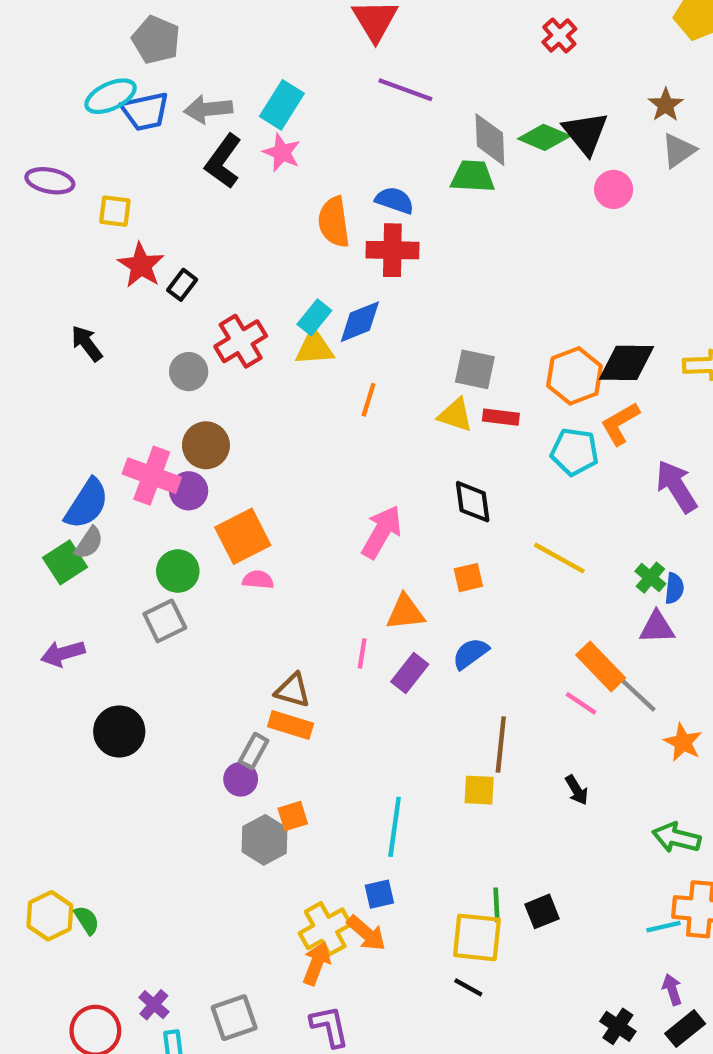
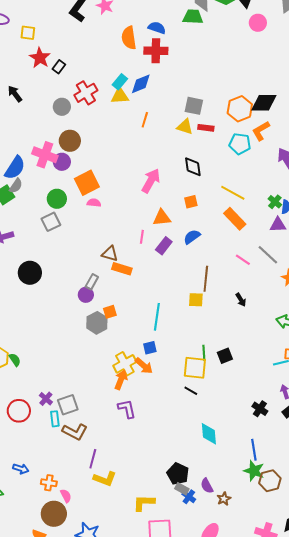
orange rectangle: (601, 666) -> (235, 219), moved
orange rectangle: (291, 725) -> (122, 269), moved
gray square: (234, 1018) -> (68, 405), moved

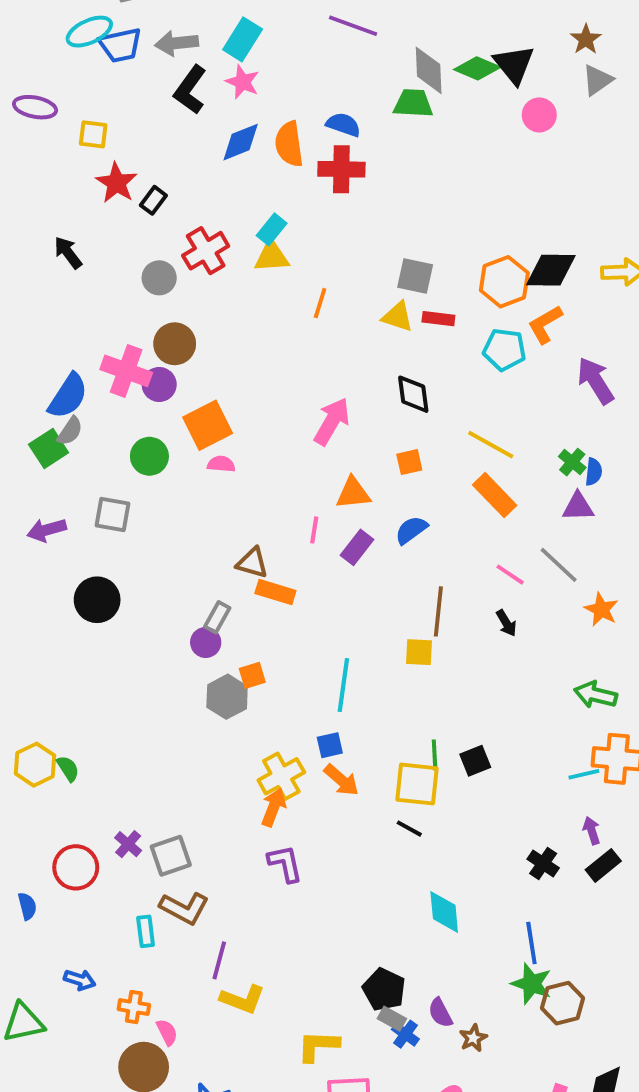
blue diamond: (141, 84) -> (241, 142), moved
gray square: (51, 222) -> (113, 514), moved, turned 36
black arrow: (241, 300) -> (506, 623), moved
orange arrow: (144, 366) -> (341, 780), moved
cyan rectangle: (55, 419) -> (146, 931), moved

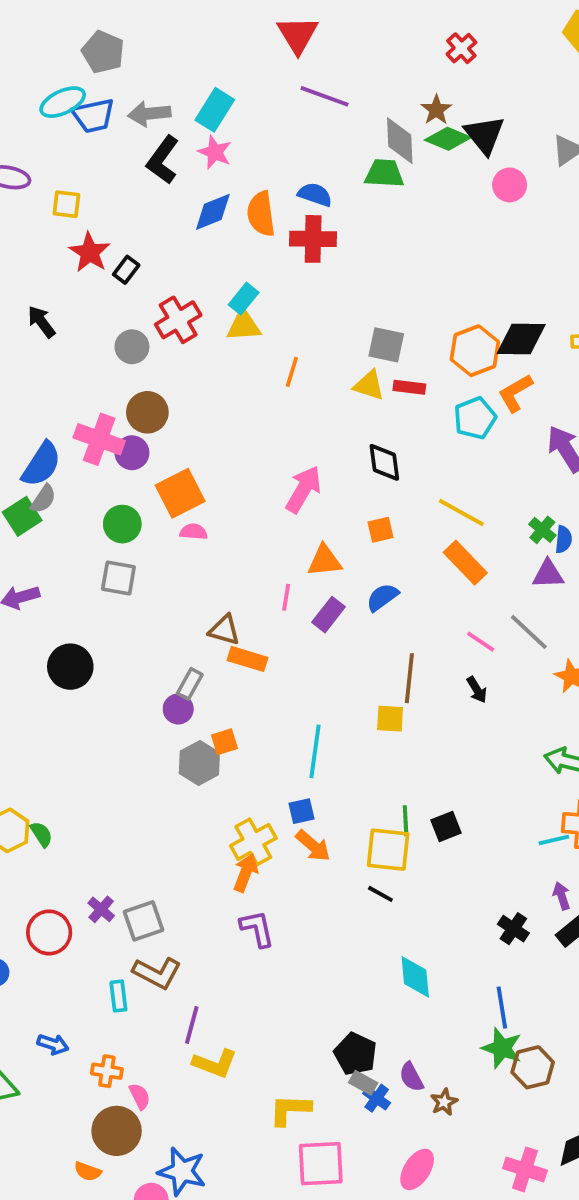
brown star: (586, 39) -> (436, 110), moved
cyan pentagon: (504, 350) -> (475, 418), turned -30
gray square: (113, 514) -> (118, 578), moved

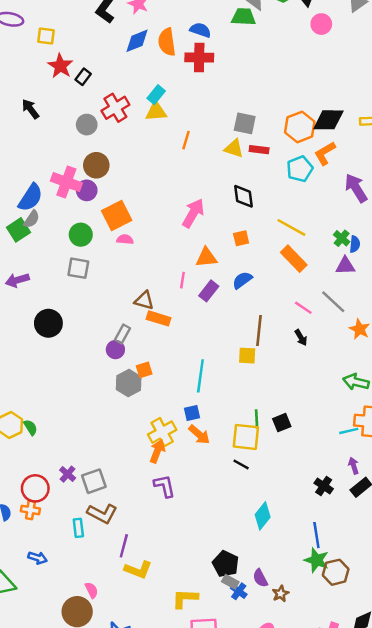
cyan diamond: (415, 977) -> (263, 516), turned 44
orange cross: (107, 1071) -> (30, 510), moved

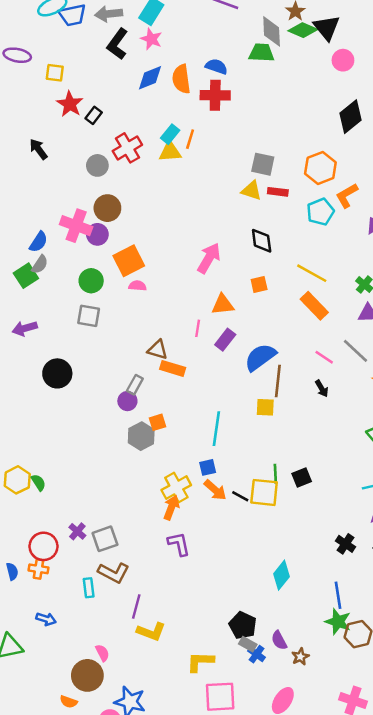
black diamond: (328, 120) -> (350, 117), moved, turned -40
orange line: (186, 140) -> (190, 139), moved
blue semicircle: (30, 198) -> (38, 242), size x0.7
blue semicircle: (242, 280) -> (260, 357), moved, size x1.5
black line: (241, 464) -> (240, 496), moved

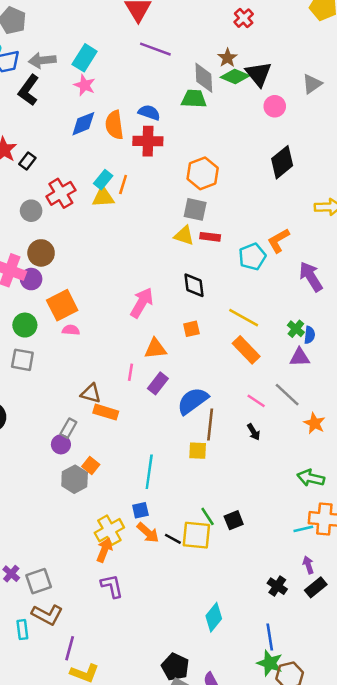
black L-shape: (117, 44) -> (29, 90), moved
orange hexagon: (320, 168) -> (203, 173), moved
orange square: (158, 422) -> (91, 466), turned -35
green line: (275, 474) -> (208, 516), turned -30

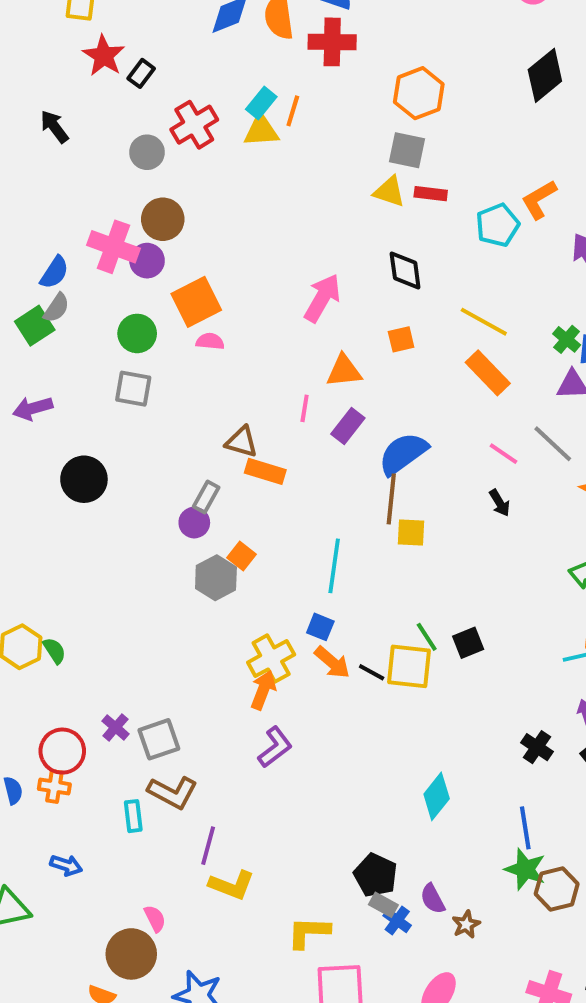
brown line: (210, 424) -> (391, 499), moved
blue square: (140, 510) -> (320, 627), turned 35
purple L-shape: (112, 586) -> (275, 747), turned 65

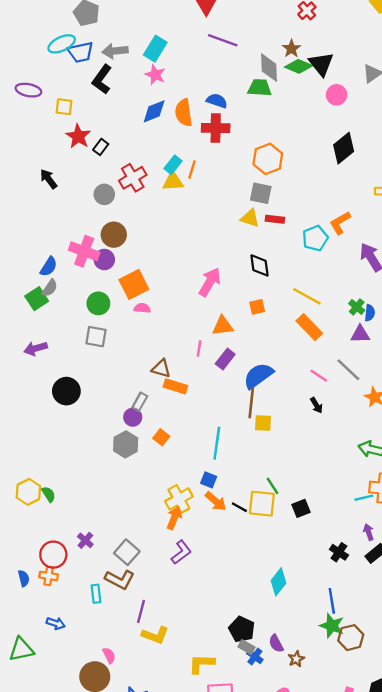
gray hexagon: (216, 578) -> (126, 444), moved
black square: (468, 643) -> (301, 508), moved
gray square: (159, 739) -> (127, 552), moved, turned -30

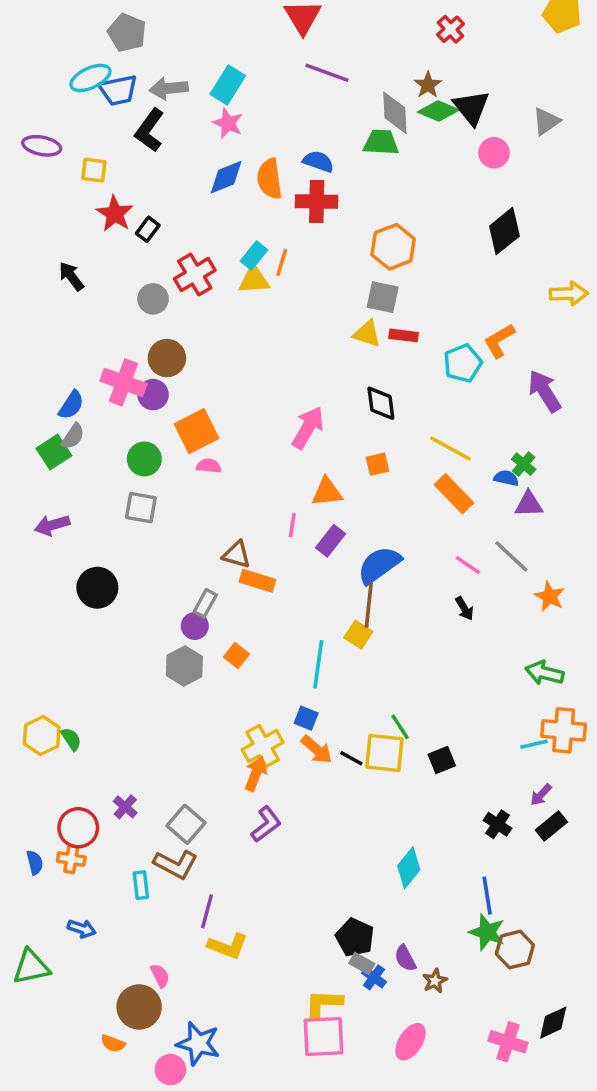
blue semicircle: (370, 313) -> (506, 478), moved, turned -84
yellow square: (263, 423) -> (358, 635), moved, turned 30
purple arrow: (369, 532) -> (541, 795), turned -119
yellow L-shape: (201, 664) -> (324, 1003), moved

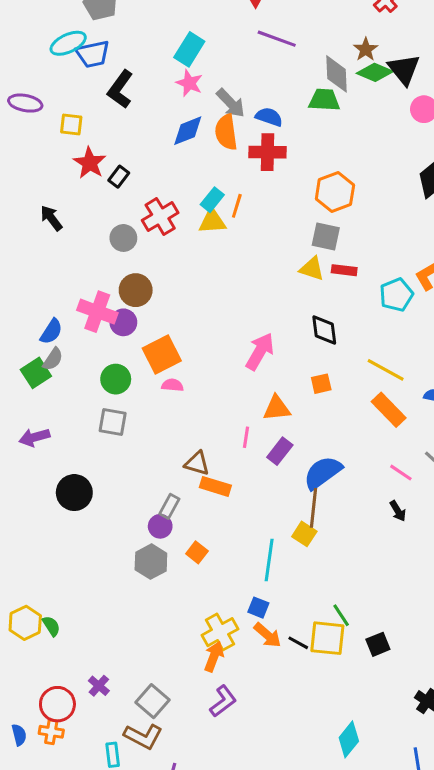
gray arrow: (169, 88) -> (231, 103), moved, turned -128

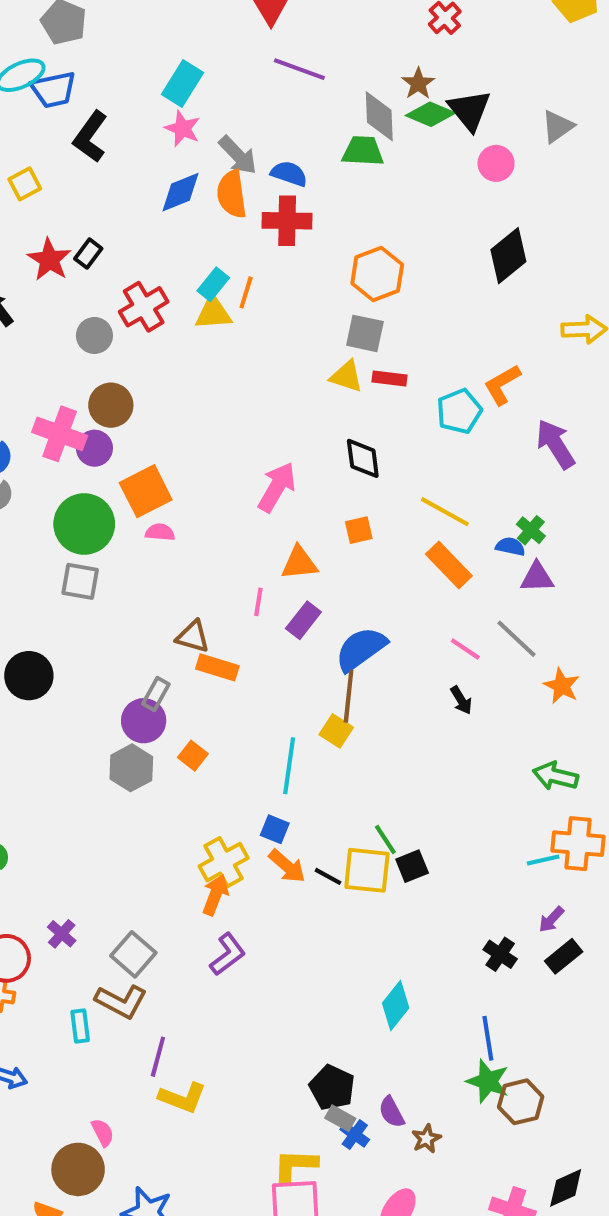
yellow square: (71, 125) -> (25, 184), turned -35
red star: (90, 163) -> (49, 260), moved
green circle: (116, 379) -> (84, 524), size x1.5
purple circle: (160, 526) -> (144, 721), size x1.4
black square: (378, 644) -> (412, 866), moved

